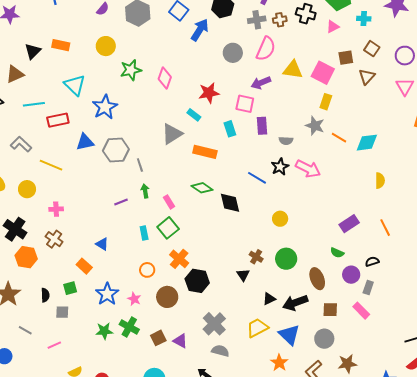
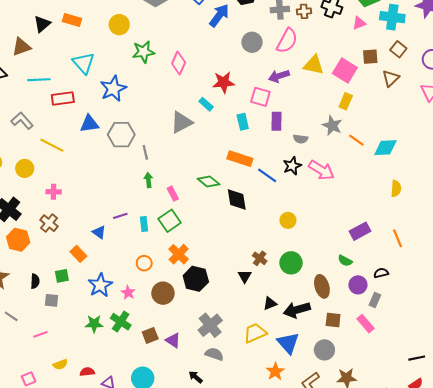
cyan cross: (364, 19) -> (392, 17), size x1.6
orange rectangle: (205, 152) -> (240, 159), moved
purple line: (121, 202) -> (120, 216), moved

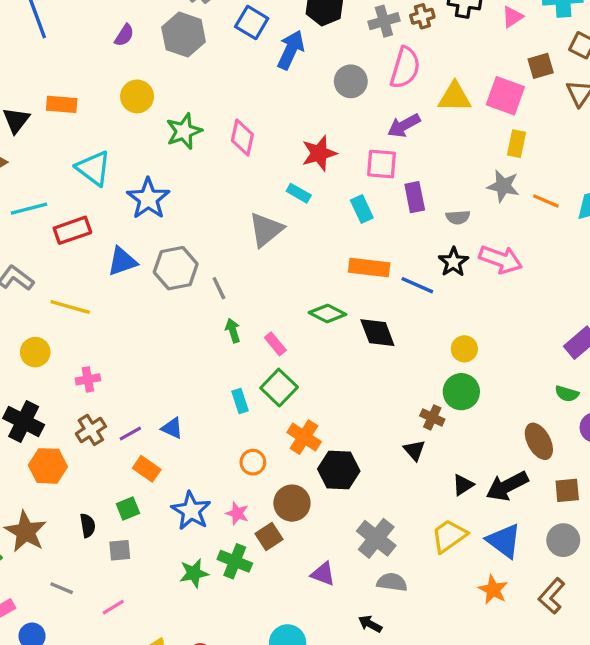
purple line: (120, 216) -> (130, 433), moved
brown cross: (49, 223) -> (91, 430), turned 30
green circle: (291, 263) -> (461, 392), moved
brown square: (150, 335) -> (269, 537), moved

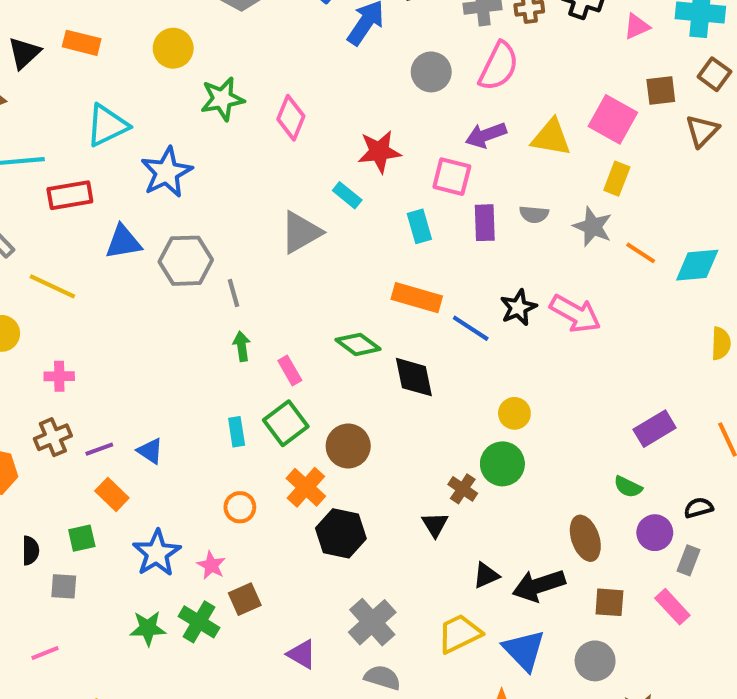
yellow triangle: (455, 97) -> (551, 137), moved
cyan triangle: (93, 168) -> (107, 125), turned 48
gray semicircle: (458, 217) -> (534, 214), moved
brown circle: (292, 503) -> (348, 446), moved

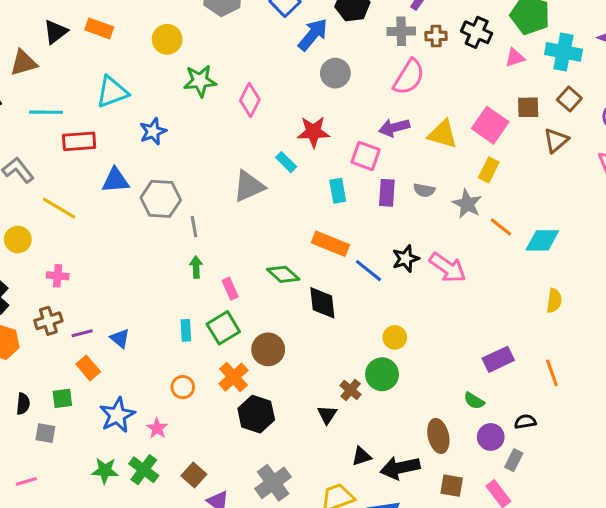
gray circle: (431, 72) -> (335, 73), moved
blue star: (167, 172) -> (153, 131), size x0.7
brown square: (245, 599) -> (194, 475), moved, turned -30

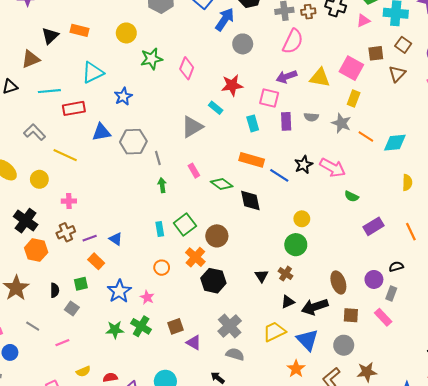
pink rectangle: (230, 289) -> (194, 171), moved
brown cross: (351, 390) -> (286, 274), moved
green semicircle: (474, 401) -> (352, 196), moved
gray square: (45, 433) -> (72, 309), turned 32
brown square: (194, 475) -> (175, 326), turned 35

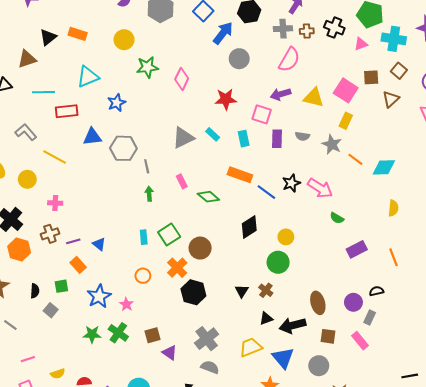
cyan rectangle: (216, 108) -> (213, 134), moved
black diamond: (250, 201) -> (249, 227), moved, turned 65
pink line: (62, 343) -> (28, 359), moved

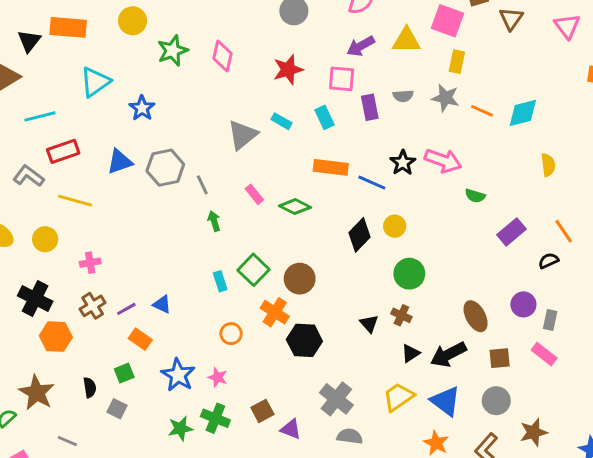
orange rectangle: (78, 34) -> (68, 27), size x1.4
red rectangle: (67, 111) -> (63, 151), moved
yellow circle: (286, 237) -> (395, 226), moved
black semicircle: (377, 291) -> (548, 261), moved

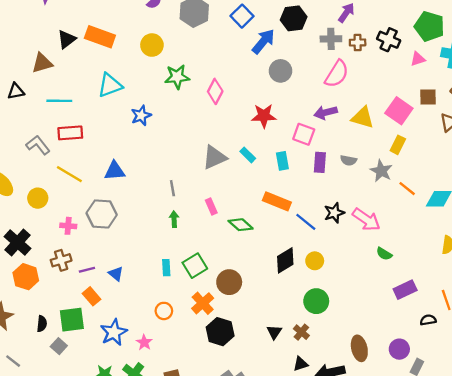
blue triangle: (120, 162) -> (115, 171), moved
gray hexagon: (165, 168) -> (102, 214), moved
green square: (124, 373) -> (72, 320), size x1.6

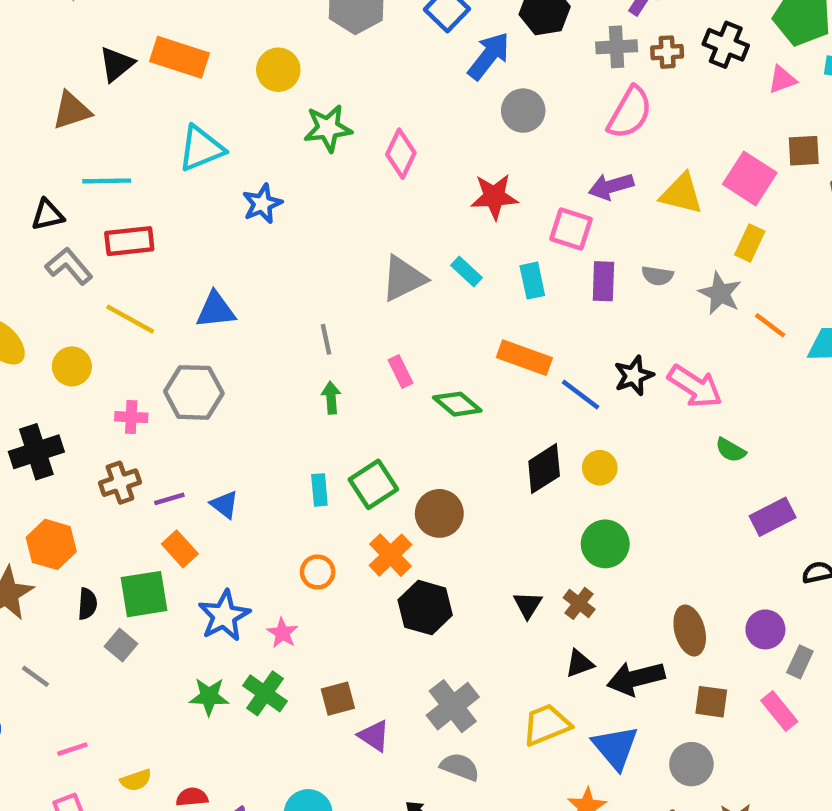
black triangle: (16, 91) -> (48, 215), moved
black cross: (18, 243) -> (36, 452), turned 32
orange hexagon: (26, 277) -> (51, 544), moved

